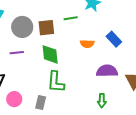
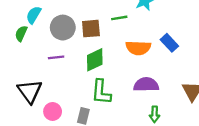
orange semicircle: (87, 44) -> (138, 48), size x1.5
green diamond: (50, 54) -> (95, 60), turned 70
purple semicircle: (107, 71) -> (146, 85), moved

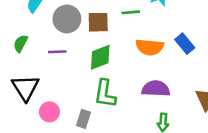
green semicircle: (21, 34) -> (21, 43), moved

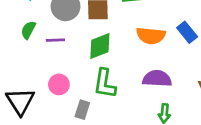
green semicircle: (21, 43) -> (28, 30), moved
black triangle: (25, 88) -> (20, 101), moved
pink circle: (49, 112) -> (59, 84), moved

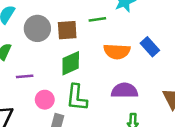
purple line: (55, 40) -> (25, 76), moved
pink circle: (59, 84) -> (45, 100), moved

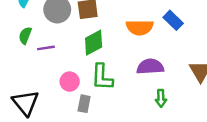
purple line: (25, 76) -> (46, 48), moved

